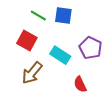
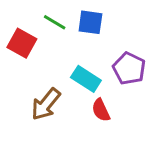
red square: (27, 41) -> (22, 43), moved
red semicircle: (80, 84) -> (101, 110), moved

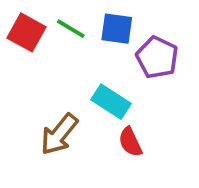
red square: (22, 43) -> (27, 32), moved
purple pentagon: (129, 68) -> (157, 57), moved

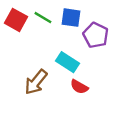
red semicircle: (130, 142) -> (79, 87), turned -36

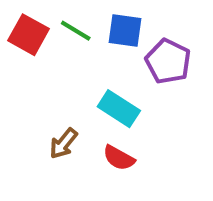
brown arrow: (36, 82) -> (63, 144), size x0.7
red semicircle: (79, 87) -> (119, 158), moved

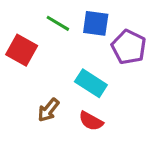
red square: (28, 35) -> (22, 50), moved

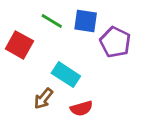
cyan rectangle: (91, 83) -> (66, 75), moved
red semicircle: (91, 121) -> (81, 108), turned -45

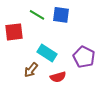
purple pentagon: (115, 42) -> (84, 57), moved
red square: (19, 45) -> (14, 32), turned -36

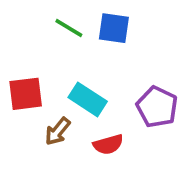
red square: (14, 32) -> (26, 94), moved

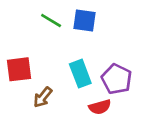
cyan rectangle: (88, 99) -> (80, 74), moved, turned 36
red semicircle: (108, 144) -> (100, 107), moved

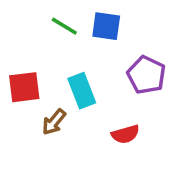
cyan rectangle: (80, 74) -> (82, 91), moved
purple pentagon: (117, 79) -> (146, 75), moved

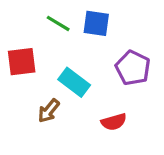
red square: (24, 87) -> (22, 62), moved
cyan rectangle: (82, 91) -> (74, 82), turned -32

